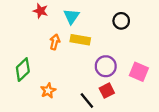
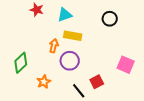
cyan triangle: (71, 16) -> (65, 15), turned 35
orange arrow: (55, 42) -> (54, 46), moved
purple circle: (106, 66) -> (70, 61), moved

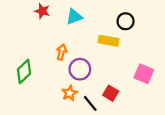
yellow rectangle: (73, 36) -> (108, 41), moved
orange star: (44, 82) -> (70, 93), moved
red square: (97, 82) -> (111, 93), turned -32

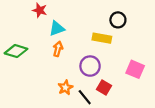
cyan triangle: (74, 17) -> (57, 29), moved
purple circle: (80, 69) -> (90, 66), moved
green diamond: (24, 71) -> (16, 51), moved, turned 60

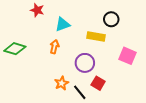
cyan triangle: (57, 29) -> (63, 24), moved
pink square: (135, 69) -> (127, 56), moved

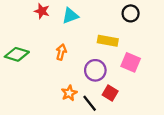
black circle: (111, 19) -> (131, 13), moved
cyan triangle: (63, 24) -> (70, 16), moved
pink square: (127, 56) -> (131, 62), moved

